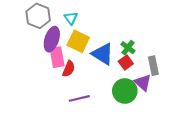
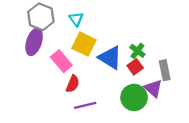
purple ellipse: (52, 39) -> (34, 42), moved
pink rectangle: (57, 57) -> (61, 61), turned -30
red semicircle: (69, 69) -> (73, 84), moved

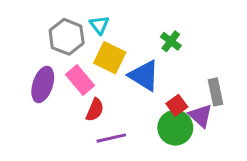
gray hexagon: (41, 17) -> (67, 37), moved
purple ellipse: (34, 42) -> (43, 84), moved
green cross: (137, 51) -> (171, 41), moved
red square: (135, 67) -> (177, 105), moved

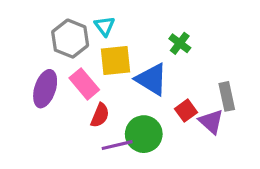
yellow square: (110, 58) -> (116, 60), turned -32
green circle: (175, 128) -> (144, 134), moved

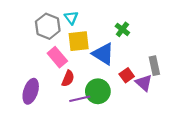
purple ellipse: (45, 89) -> (31, 91), moved

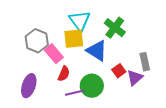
cyan triangle: (71, 18) -> (80, 21), moved, size x1.6
gray hexagon: (48, 26) -> (37, 41), moved
green cross: (122, 29) -> (115, 28), size x1.5
purple triangle: (144, 83) -> (135, 78), turned 36

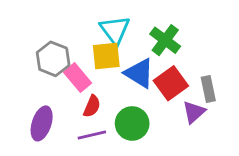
red square: (119, 71) -> (171, 83), moved, size x1.6
purple line: (75, 93) -> (92, 135), moved

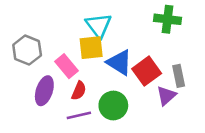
green cross: (165, 40) -> (168, 19), moved, turned -30
gray hexagon: (53, 59) -> (27, 50), moved
purple ellipse: (42, 123) -> (44, 91), moved

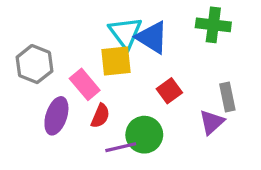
blue triangle: (119, 62) -> (152, 37), moved
red square: (147, 71) -> (169, 91), moved, size x0.7
purple line: (79, 115) -> (121, 147), moved

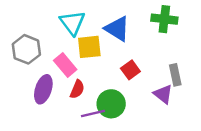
cyan triangle: (125, 33) -> (72, 23), moved
purple triangle: (212, 122) -> (163, 94), turned -40

